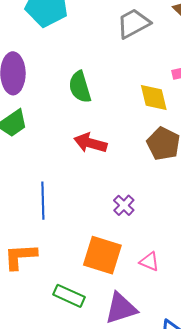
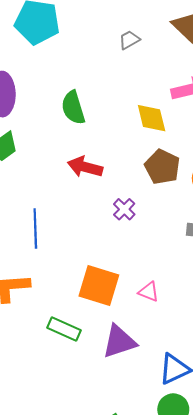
gray trapezoid: (133, 23) -> (129, 40), size x0.6
purple cross: (124, 205) -> (124, 209), moved

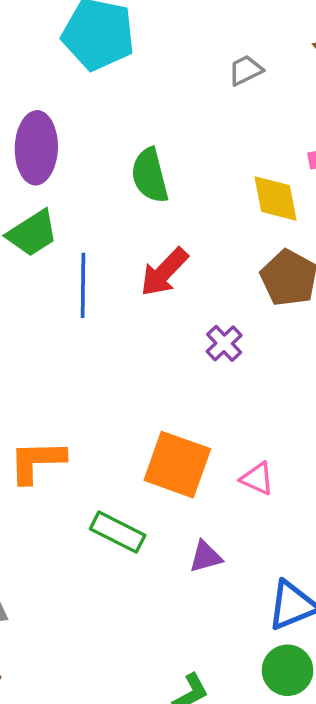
red arrow: (85, 167) -> (164, 272), turned -64
blue line: (35, 228) -> (83, 285), moved
purple triangle: (119, 342) -> (206, 557), size x0.6

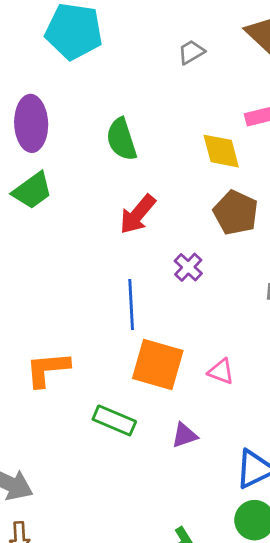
blue line: (83, 285) -> (131, 305), moved

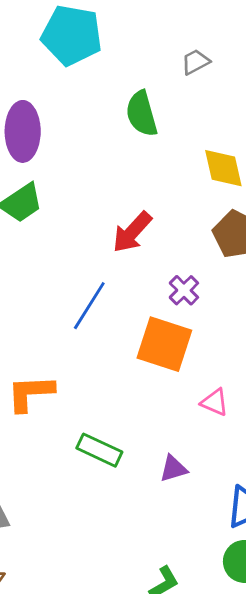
green semicircle: (121, 139) -> (142, 114), moved
blue line: (131, 305) -> (89, 306), moved, turned 33
orange square: (158, 365) -> (164, 344), moved

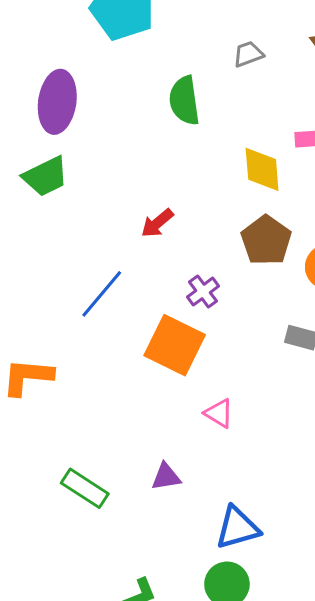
red arrow: (132, 232) -> (157, 223), size x0.7
green rectangle: (99, 450) -> (85, 488), moved

